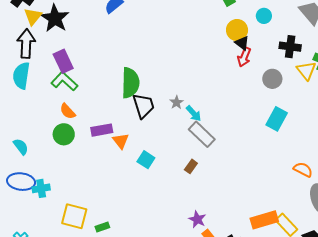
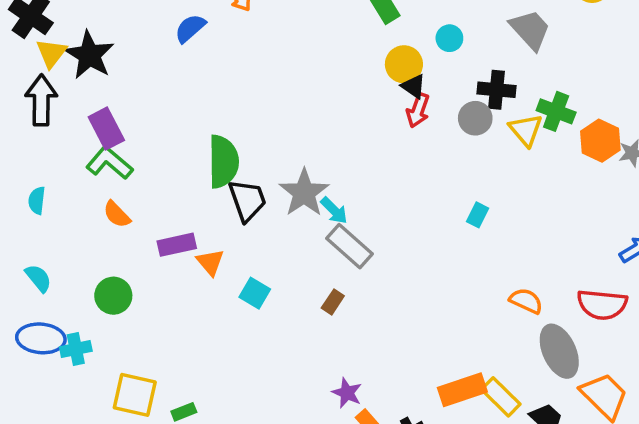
cyan semicircle: (21, 76) -> (37, 200), moved, size x0.6
gray circle: (272, 79) -> (475, 118), moved
gray star: (177, 102) -> (304, 193), size x2.0
cyan rectangle: (277, 119) -> (478, 215), size x0.6
green circle: (64, 134) -> (113, 296), moved

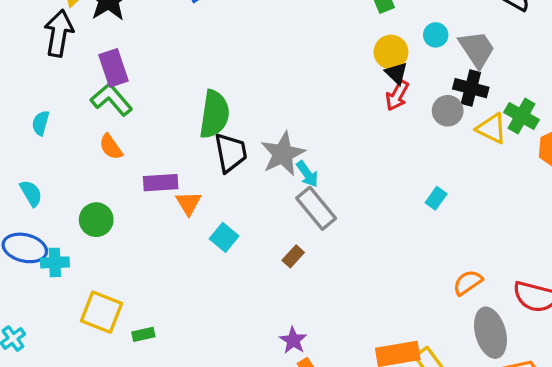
gray trapezoid: (530, 30) -> (477, 49), moved
yellow triangle: (526, 130) -> (492, 128), turned -32
orange semicircle: (526, 301) -> (468, 283), turned -68

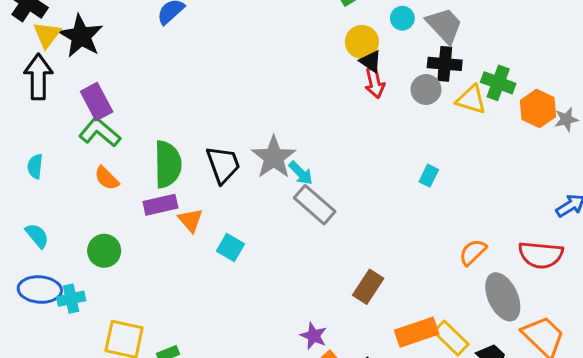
red arrow: (397, 95) -> (375, 83), turned -32
green semicircle: (214, 114) -> (168, 164), moved
brown rectangle: (293, 256) -> (368, 287), moved, size x1.5

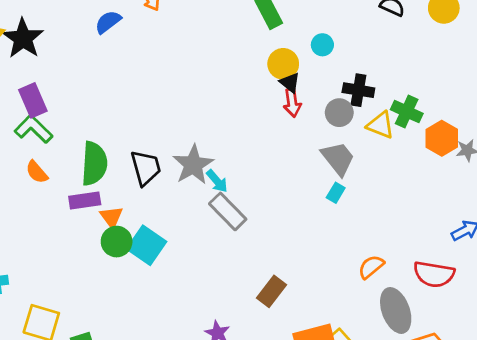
gray trapezoid: (444, 25) -> (338, 158), moved
cyan square: (230, 247) -> (147, 245), size x1.5
green circle: (104, 251) -> (117, 242), moved

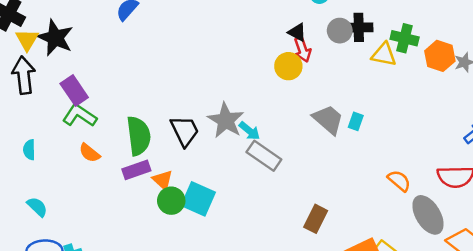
yellow circle: (283, 64) -> (288, 66), moved
gray circle: (339, 113) -> (340, 31), moved
gray trapezoid: (338, 158) -> (328, 119), moved
orange semicircle: (371, 267) -> (399, 181), turned 90

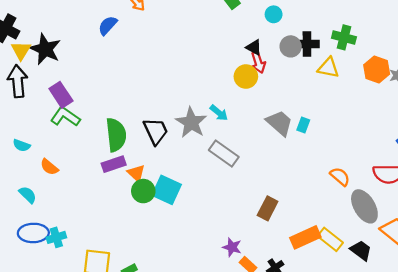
green cross: (405, 38) -> (344, 37), moved
cyan arrow: (250, 131) -> (219, 113), moved
cyan semicircle: (29, 150) -> (22, 145), turned -70
orange semicircle: (89, 153) -> (49, 167), moved

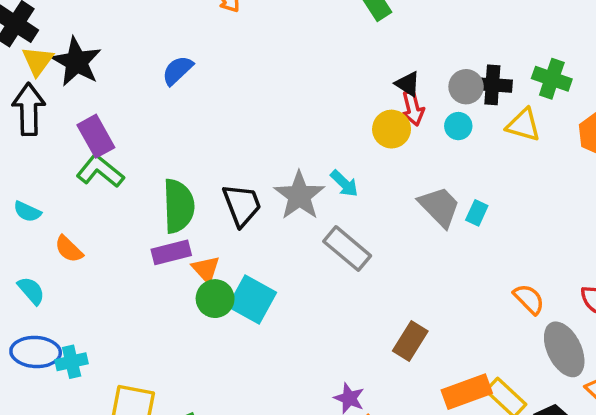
cyan circle: (274, 14) -> (458, 126), moved
blue semicircle: (108, 25) -> (178, 70), moved

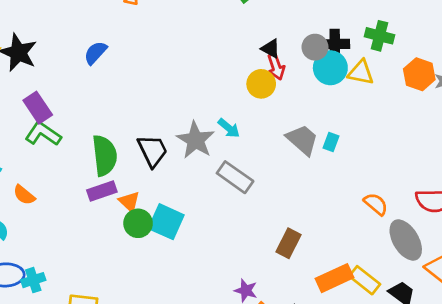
cyan circle: (458, 126) -> (330, 68), moved, size x1.6

